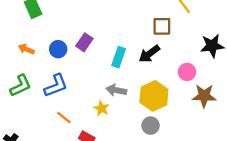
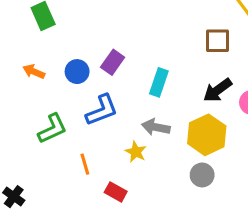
black arrow: (149, 54) -> (218, 90), moved
green L-shape: (21, 86) -> (52, 129), moved
blue L-shape: (56, 86) -> (102, 110), moved
orange line: (64, 118) -> (85, 164), turned 35

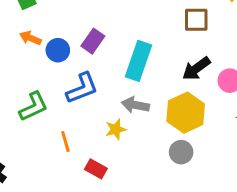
orange arrow: (34, 72) -> (30, 38), moved
cyan rectangle: (159, 82) -> (138, 61), size x1.4
yellow star: (136, 152) -> (116, 129), turned 30

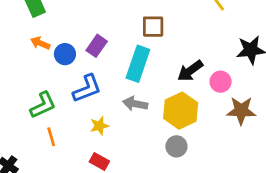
brown square: (196, 20) -> (153, 27), moved
yellow star: (116, 129) -> (99, 126), moved
orange line: (65, 141) -> (51, 137), moved

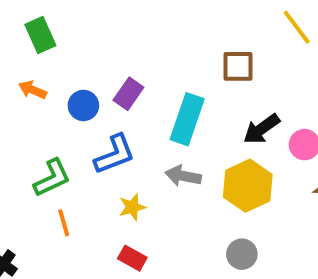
brown square: (153, 27) -> (238, 66), moved
orange arrow: (40, 43) -> (33, 90), moved
gray circle: (176, 146) -> (242, 254), moved

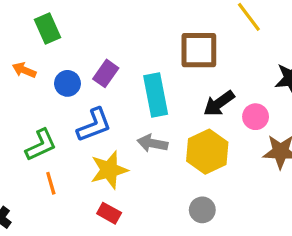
green rectangle: (40, 35) -> (48, 28), moved
brown square: (238, 66) -> (199, 50), size x1.4
cyan rectangle: (187, 119) -> (156, 95), turned -30
yellow star: (132, 207) -> (109, 170), size x1.6

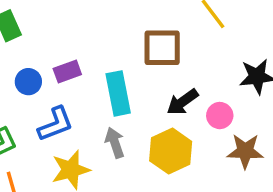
purple rectangle: (106, 73) -> (67, 71), turned 35
gray arrow: (152, 143) -> (115, 143), turned 60

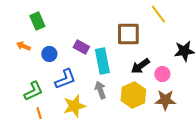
purple rectangle: (67, 71) -> (81, 47), moved, turned 49
brown star: (245, 151) -> (165, 100), moved

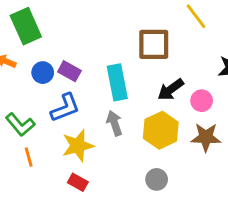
green rectangle: (37, 21) -> (26, 26), size x1.4
purple rectangle: (81, 47) -> (69, 71), moved
green L-shape: (33, 91) -> (20, 125), turned 75

